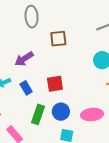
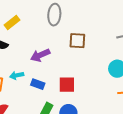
blue rectangle: (26, 88) -> (38, 84), turned -48

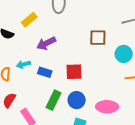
yellow rectangle: (12, 22) -> (29, 20), moved
brown square: (77, 41) -> (98, 38), moved

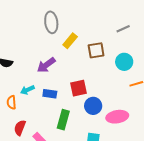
yellow rectangle: (29, 20) -> (70, 41), moved
blue circle: (77, 100) -> (93, 106), moved

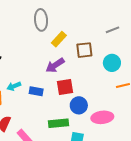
purple arrow: (46, 65) -> (55, 65), moved
green rectangle: (63, 120) -> (59, 123), moved, turned 66

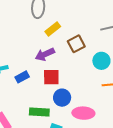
brown square: (84, 50) -> (76, 44), turned -30
blue rectangle: (36, 91) -> (22, 77), turned -48

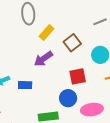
blue rectangle: (22, 77) -> (25, 85), turned 40
red square: (51, 77) -> (78, 76), moved

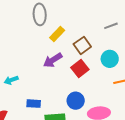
red square: (78, 76) -> (80, 69), moved, turned -30
blue rectangle: (25, 85) -> (34, 104), moved

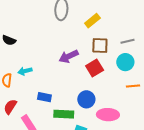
gray line: (111, 26) -> (127, 41), moved
yellow rectangle: (57, 34) -> (92, 21), moved
brown square: (82, 45) -> (100, 45), turned 30

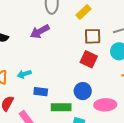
purple arrow: (69, 56) -> (40, 31), moved
red square: (95, 68) -> (89, 59), turned -30
cyan arrow: (25, 71) -> (24, 74), moved

